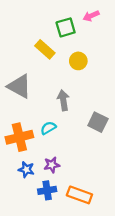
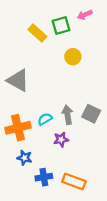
yellow rectangle: (45, 49) -> (37, 33), moved
gray arrow: (63, 100) -> (67, 115), moved
purple star: (52, 165) -> (61, 139), moved

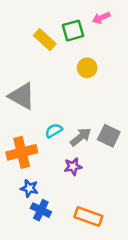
gray arrow: (67, 115) -> (81, 137), turned 60
cyan semicircle: (45, 119) -> (54, 131), moved
blue cross: (44, 177) -> (41, 210), moved, turned 35

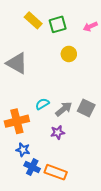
pink arrow: (101, 18) -> (90, 26), moved
yellow rectangle: (45, 40) -> (33, 20), moved
gray triangle: (22, 96) -> (17, 63), moved
orange rectangle: (88, 216) -> (56, 172), moved

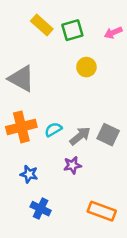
orange cross: (17, 121) -> (21, 127), moved
blue star: (23, 150) -> (29, 174), moved
orange rectangle: (56, 172) -> (102, 211), moved

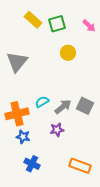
pink arrow: (113, 33) -> (89, 26), turned -112
gray triangle: (21, 79) -> (17, 62), turned 40
orange cross: (21, 127) -> (17, 114), moved

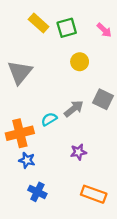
gray square: (85, 106) -> (103, 99), moved
gray arrow: (63, 107) -> (74, 109), moved
purple star: (57, 130) -> (78, 152), moved

